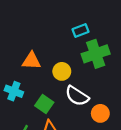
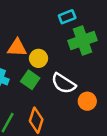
yellow circle: (62, 71) -> (39, 58), moved
green square: (44, 104) -> (30, 80), moved

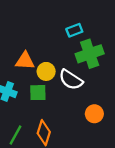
green square: (30, 80) -> (38, 93), turned -36
white semicircle: (63, 83) -> (71, 80), moved

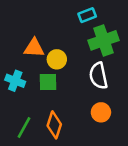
white semicircle: (71, 80) -> (98, 76), moved, turned 45
orange circle: (94, 114) -> (101, 112), moved

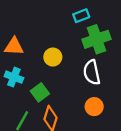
orange triangle: (34, 48) -> (14, 46), moved
green square: (48, 82) -> (40, 92), moved, turned -36

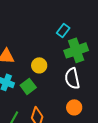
cyan rectangle: (81, 16) -> (63, 30), turned -32
green square: (40, 92) -> (28, 86), moved

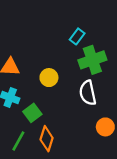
green square: (28, 86) -> (32, 113), moved
orange circle: (74, 107) -> (105, 127), moved

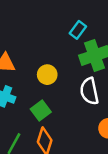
green square: (32, 113) -> (41, 110), moved

